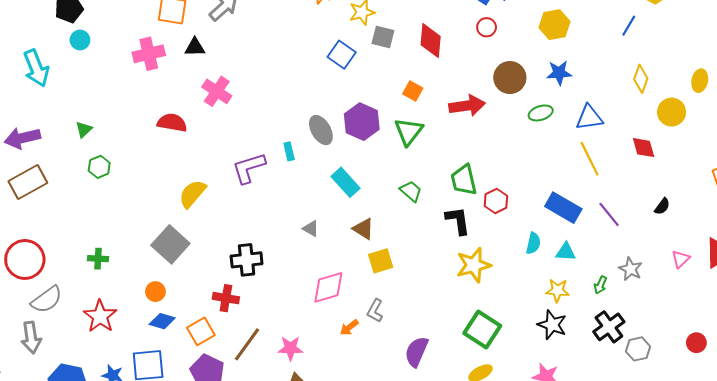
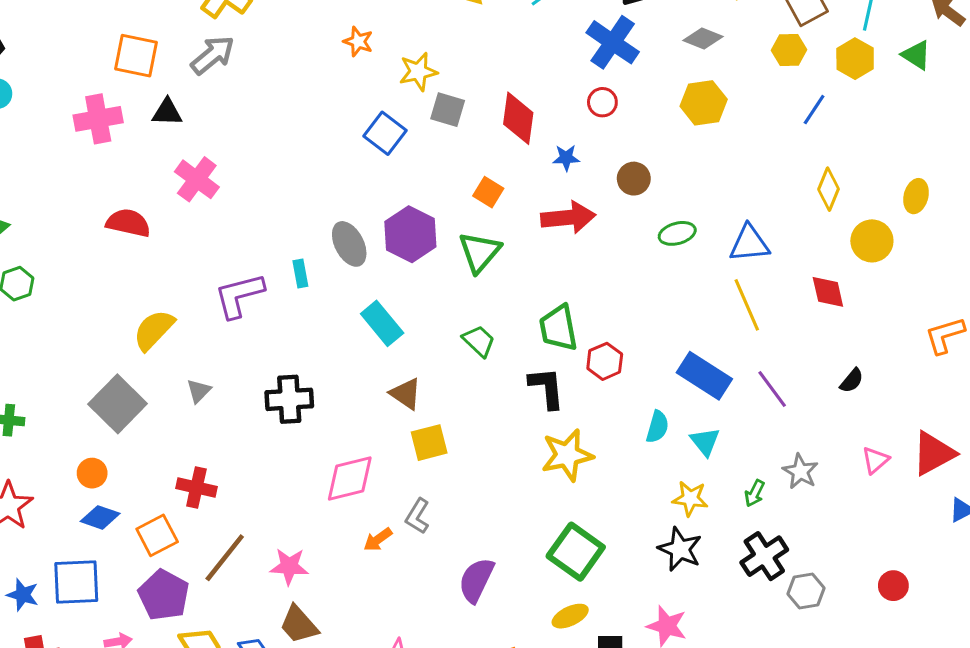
blue star: (559, 73) -> (566, 158), moved, size x0.7
brown circle: (510, 78) -> (634, 179), size x0.7
gray triangle: (311, 229) -> (199, 391), moved, turned 42
cyan triangle: (566, 252) -> (705, 442), turned 45
black cross: (247, 260) -> (289, 399), moved

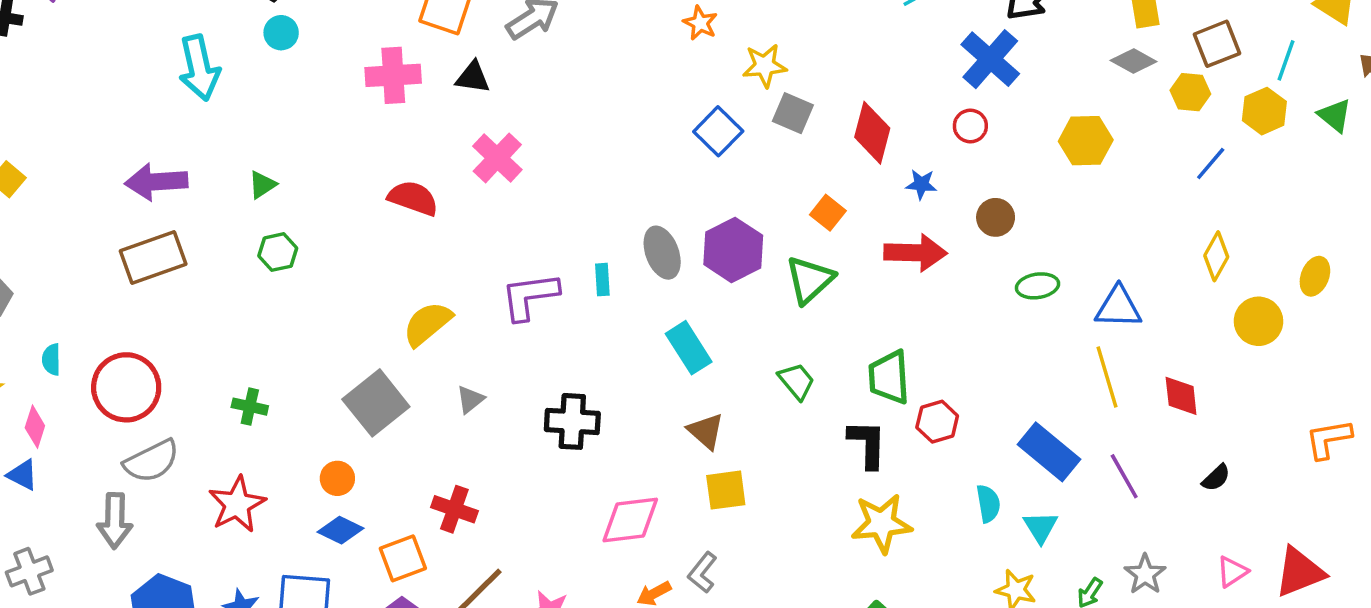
gray diamond: (703, 38) -> (1134, 61), moved
red diamond: (828, 292) -> (1181, 396), moved
cyan semicircle: (657, 427) -> (988, 504), turned -32

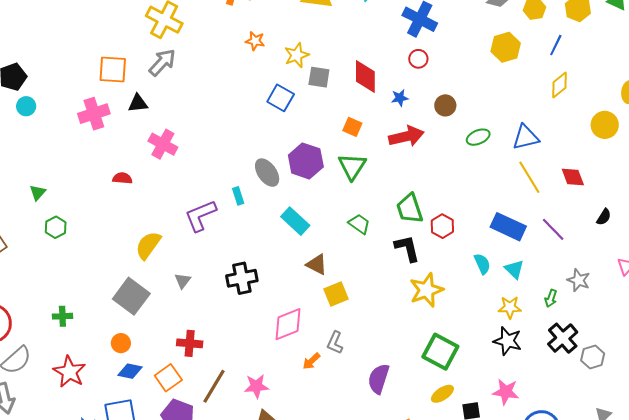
yellow hexagon: (1086, 141) -> (506, 47), moved
red semicircle: (413, 198) -> (122, 178), size x0.7
yellow diamond: (1216, 256) -> (560, 85), moved, turned 36

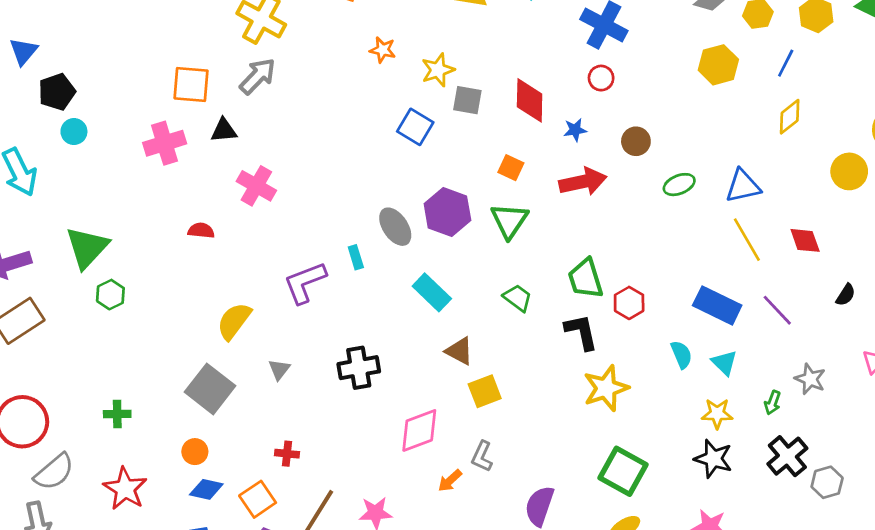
green triangle: (38, 192) -> (87, 247), size x2.0
red cross: (190, 343) -> (287, 454), size x0.7

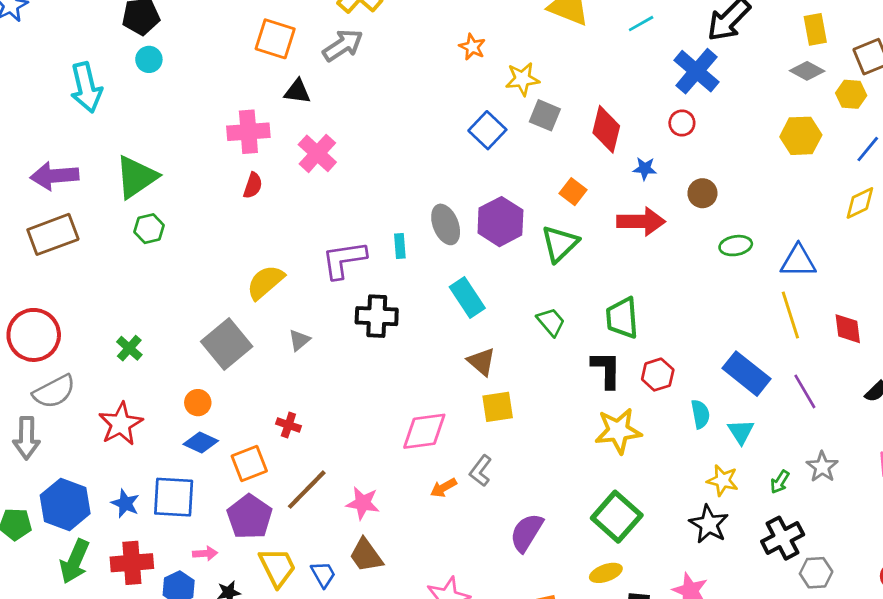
pink cross: (165, 143) -> (248, 132), moved
red semicircle: (201, 231) -> (253, 185), turned 90
red hexagon: (629, 303) -> (658, 375), moved
black cross: (359, 368) -> (377, 316), moved
green cross: (117, 414) -> (129, 348), turned 30

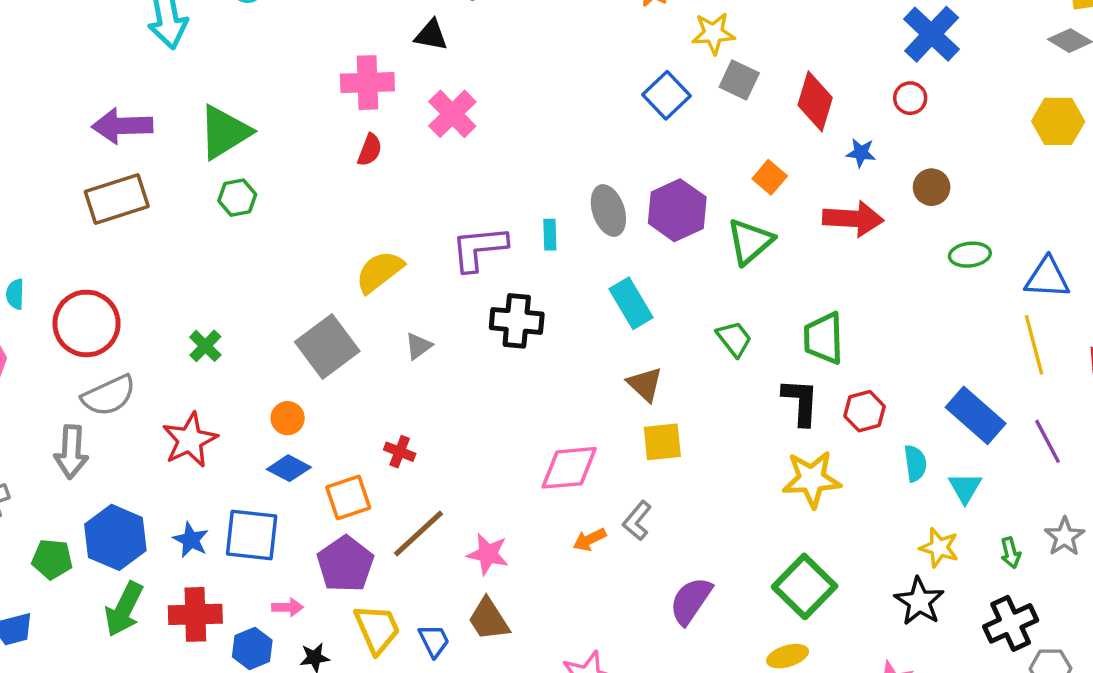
green arrow: (780, 482) -> (1011, 553), turned -50

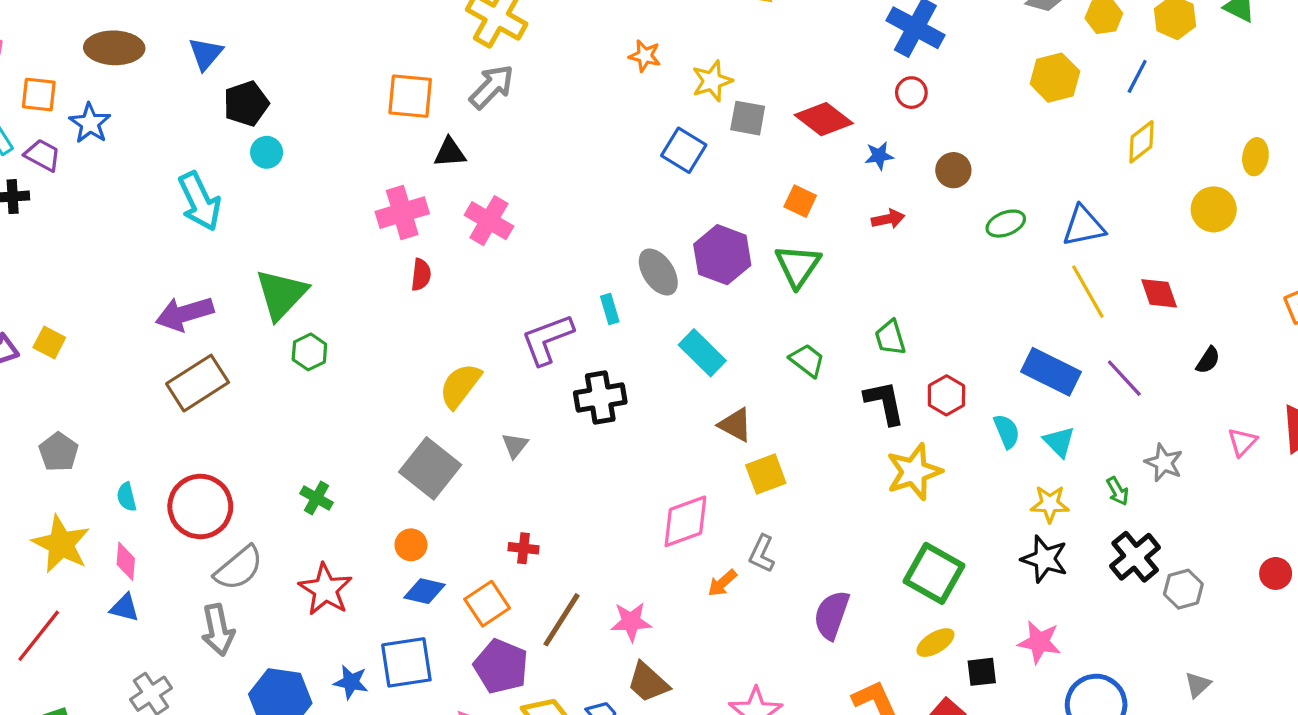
red diamond: (815, 101) -> (824, 119), turned -54
red arrow: (853, 219) -> (888, 219), size x0.6
green trapezoid: (824, 338) -> (890, 338), size x0.7

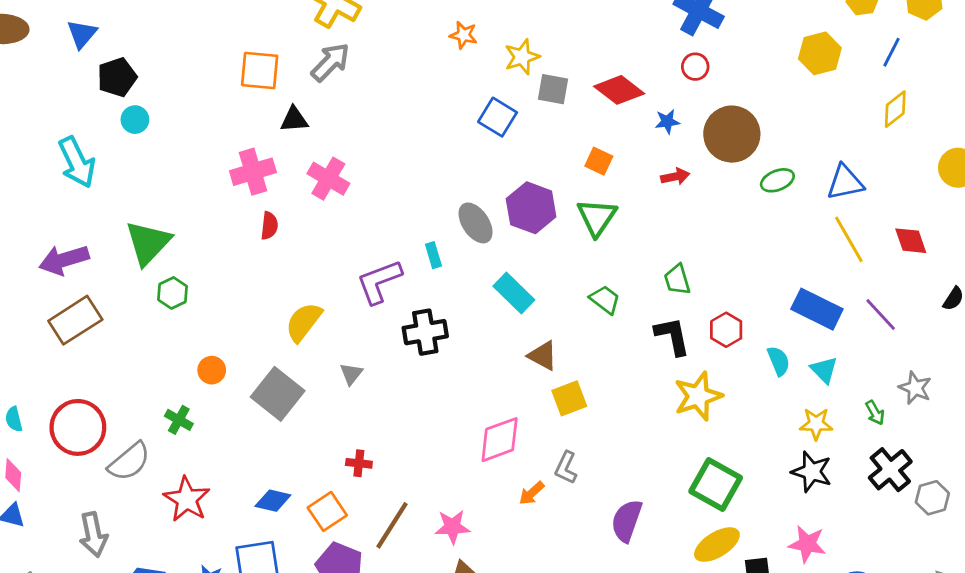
brown circle: (953, 170) -> (732, 134), size x1.8
orange circle: (411, 545) -> (212, 370), moved
gray semicircle: (239, 568) -> (129, 462), moved
yellow ellipse: (935, 643) -> (717, 545), size x1.4

